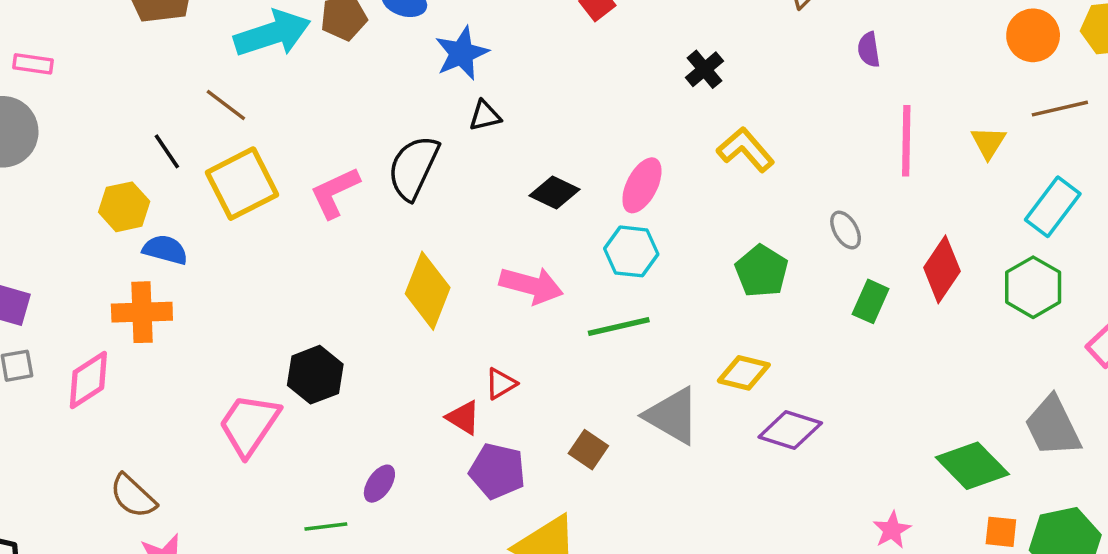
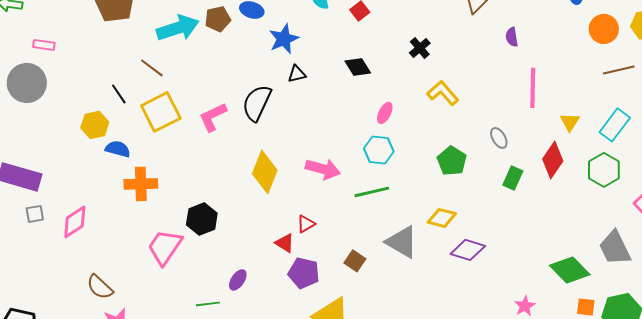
yellow triangle: (988, 142) -> (570, 122), moved
pink ellipse: (642, 185) -> (385, 113), size x0.7
black diamond: (554, 192) -> (358, 67), moved, turned 32
orange cross: (142, 312) -> (141, 184), moved

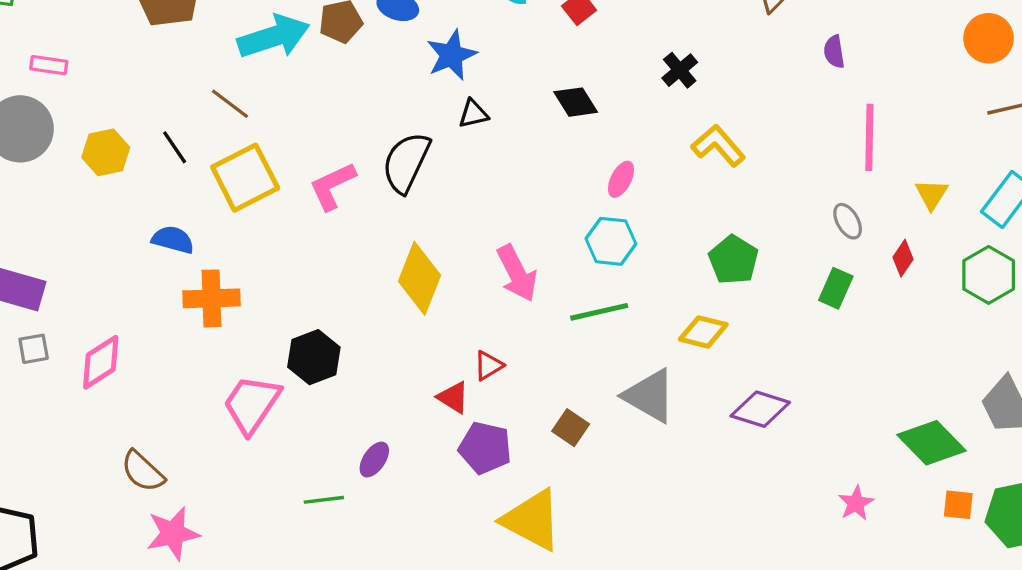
yellow hexagon: (95, 125) -> (106, 152), moved
gray ellipse: (499, 138) -> (848, 221), moved
red diamond: (553, 160) -> (903, 258), size x0.6
pink arrow: (323, 169) -> (517, 273), turned 48
yellow diamond: (442, 218) -> (703, 332), moved

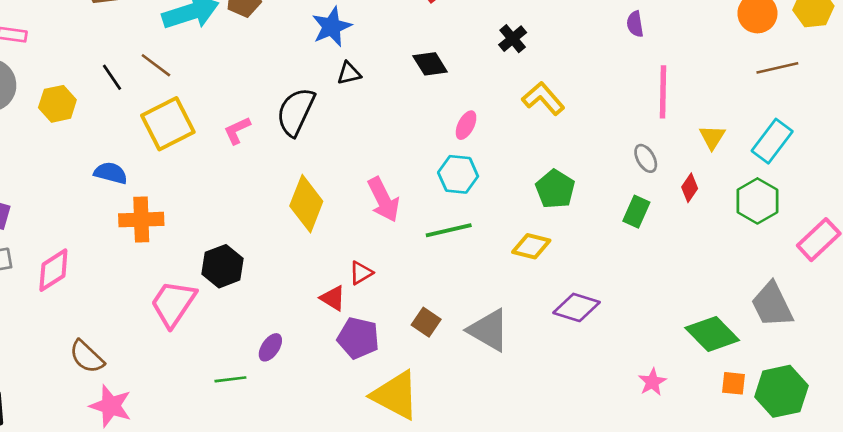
black line: (175, 147) -> (112, 77), moved
pink L-shape: (332, 186) -> (237, 130), size x0.7
gray triangle: (650, 396) -> (489, 330), moved
pink star: (173, 533) -> (111, 406), turned 30

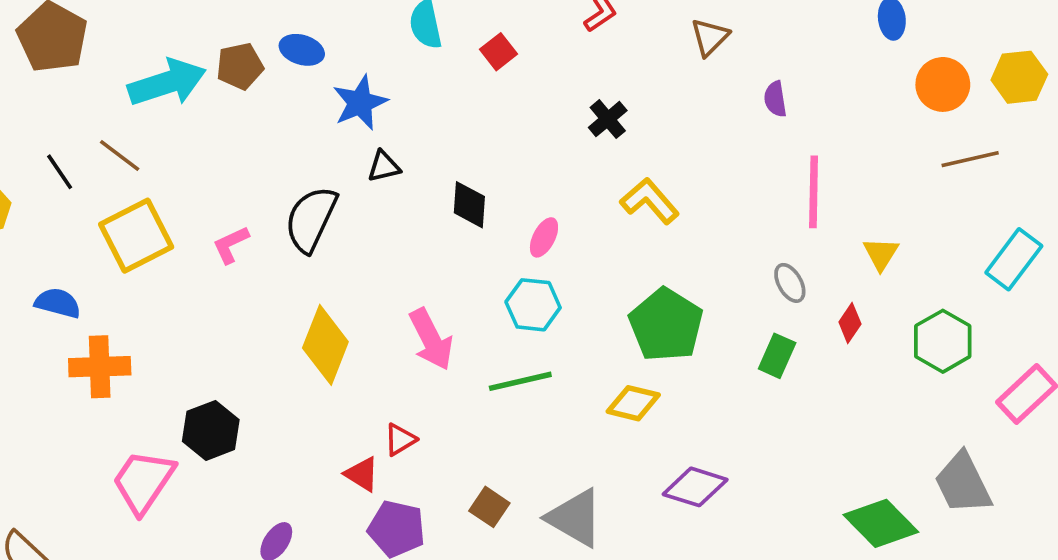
black diamond: (430, 64) -> (469, 205), moved, turned 36
cyan rectangle: (772, 141) -> (1014, 259), moved
green pentagon: (555, 189) -> (666, 325), size x1.4

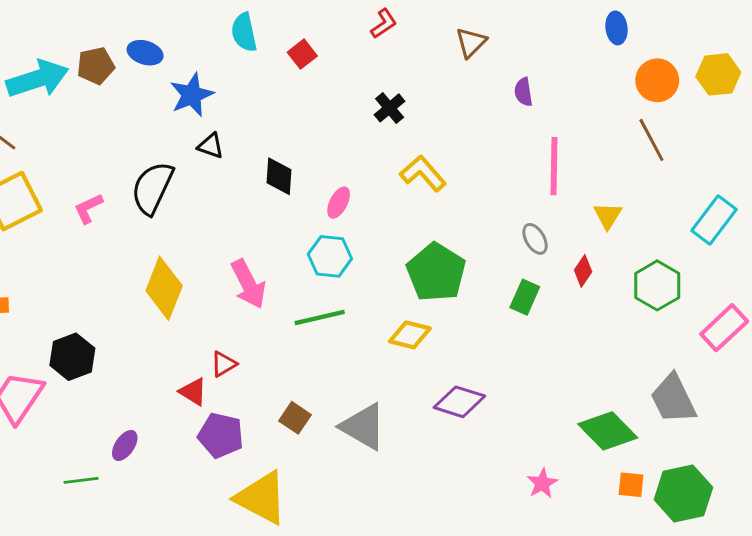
brown line: (970, 159) -> (651, 140), moved, turned 75
black triangle: (384, 166) -> (211, 146), turned 32

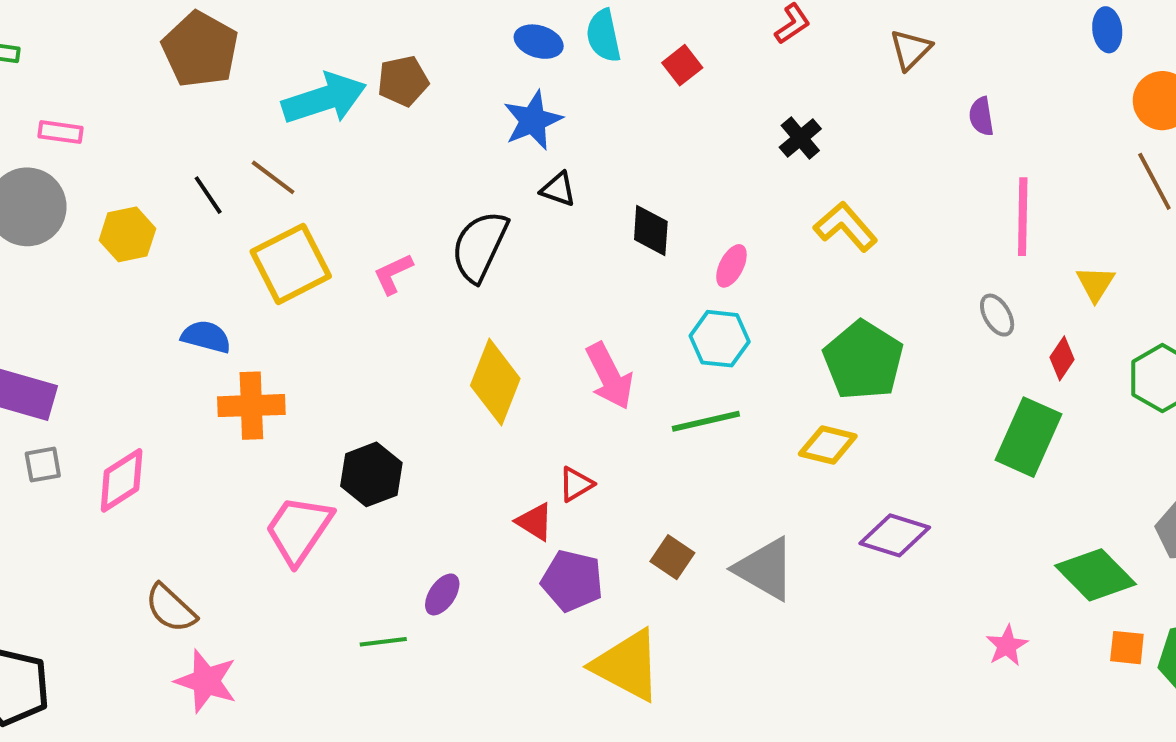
blue ellipse: (145, 53) -> (539, 42), moved
green rectangle: (525, 297) -> (1029, 437), moved, size x1.6

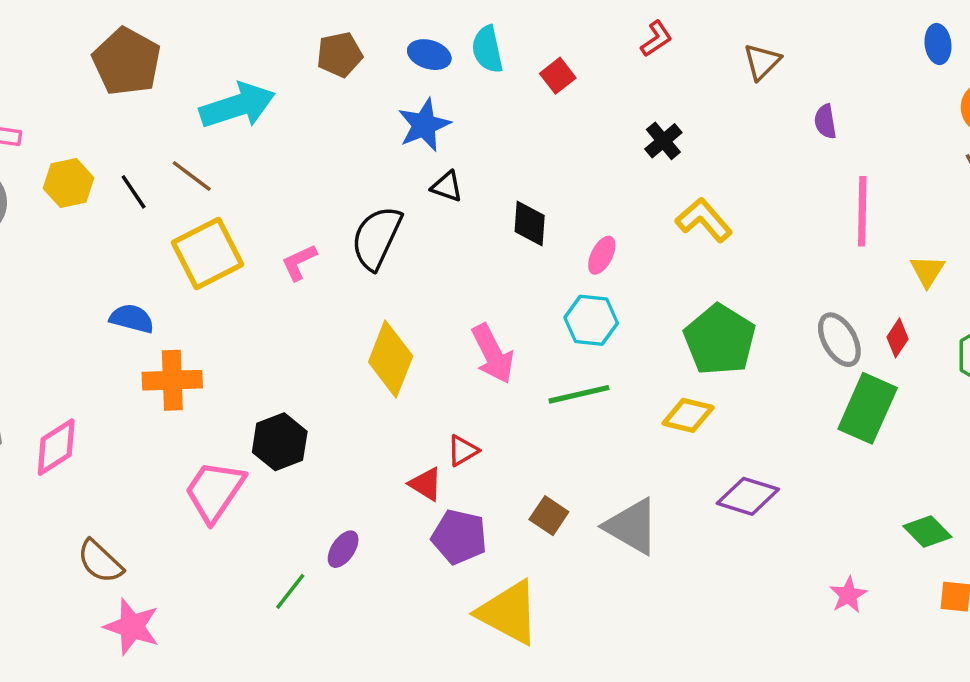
brown pentagon: (403, 81) -> (340, 55), moved
yellow hexagon: (127, 234) -> (68, 183), moved
gray ellipse: (997, 315) -> (839, 340), moved, size x1.4
green diamond: (1095, 575) -> (927, 532), size x0.7
green line: (383, 642) -> (290, 591), turned -45

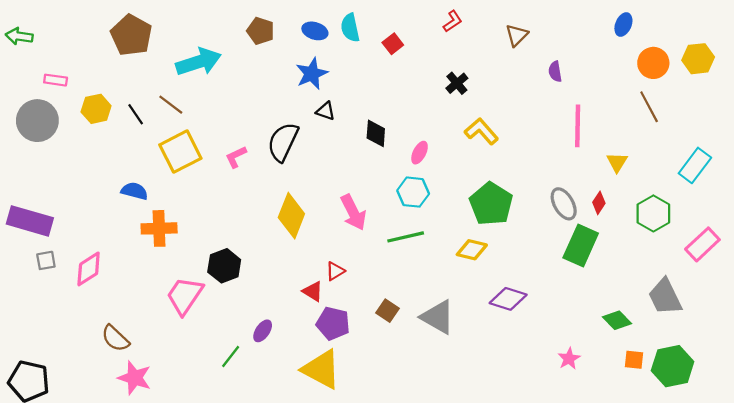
blue ellipse: (938, 44) -> (623, 25), turned 30
brown pentagon: (340, 55) -> (260, 31), turned 30
yellow triangle: (508, 613) -> (321, 369), moved

